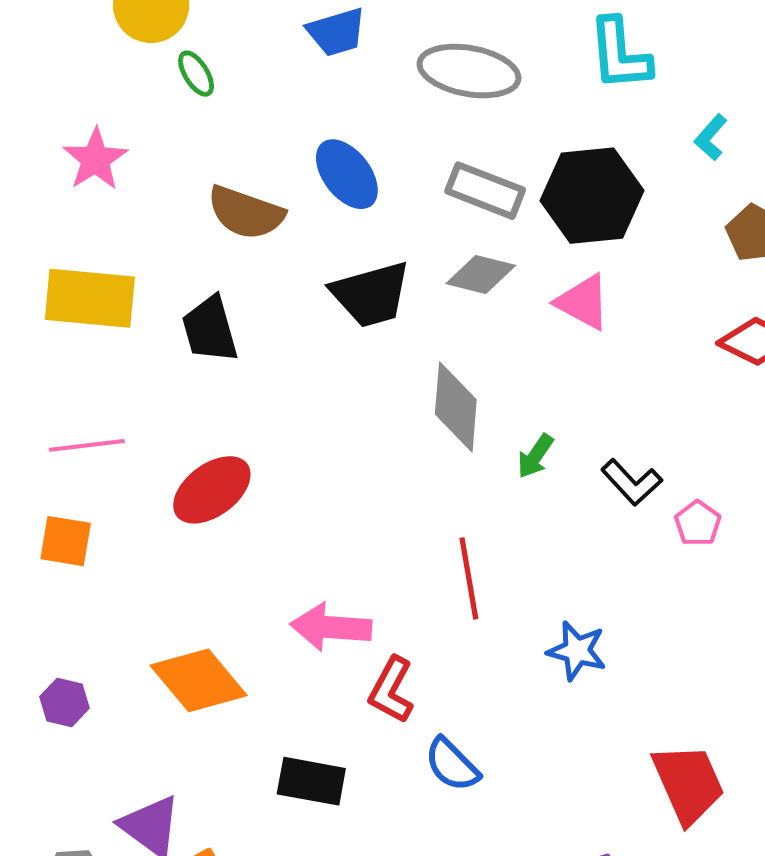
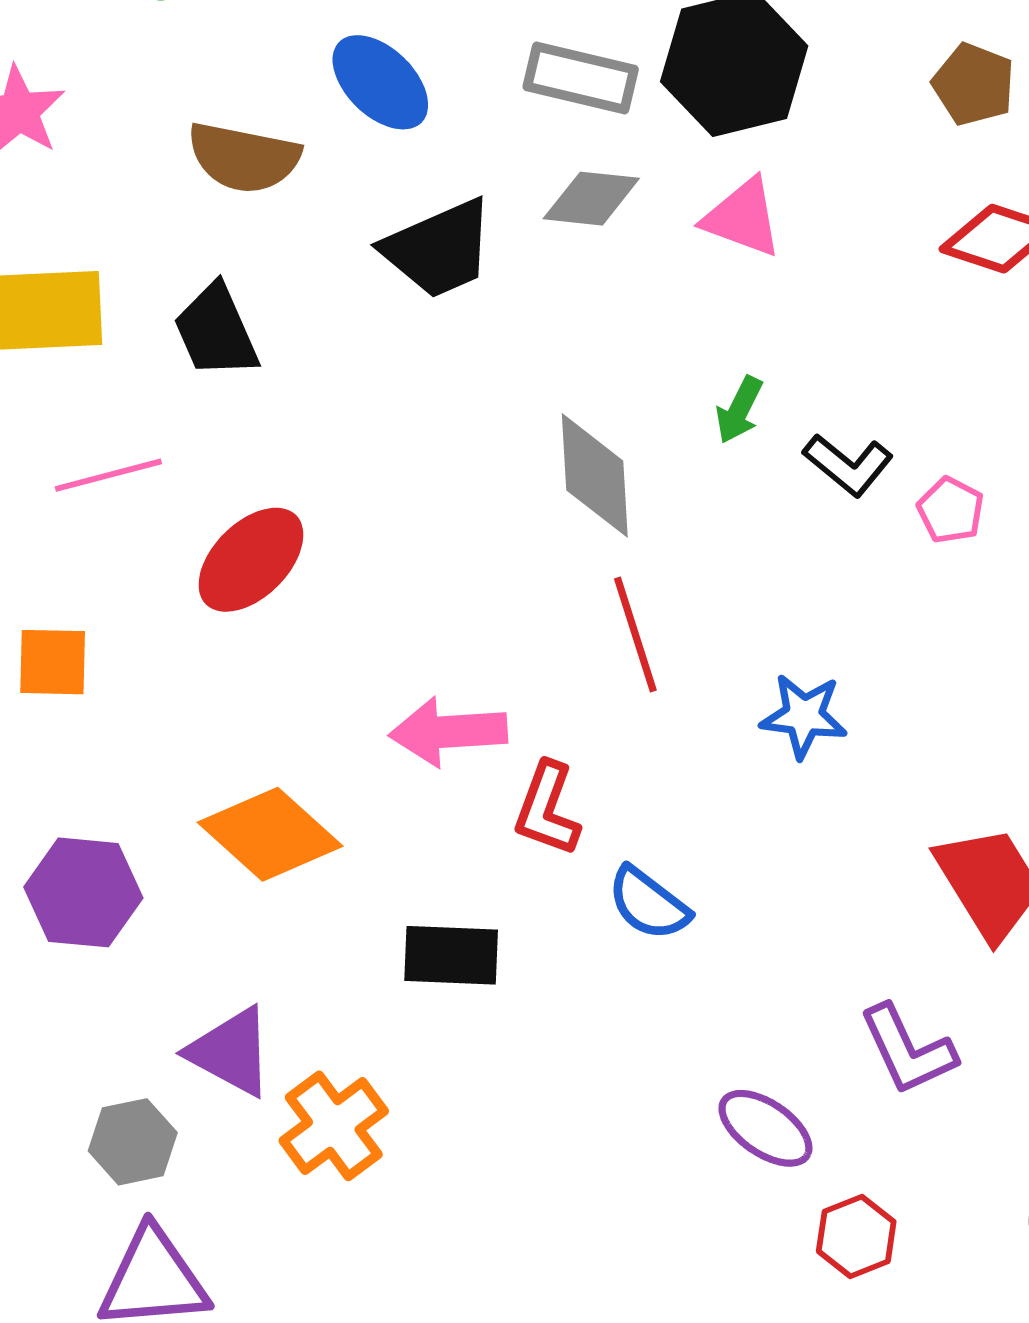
gray diamond: (456, 407) -> (595, 475), moved
pink line: (87, 445) -> (108, 475), moved
green arrow: (535, 456) -> (739, 410), moved
purple hexagon: (65, 702) -> (83, 892), size x1.6

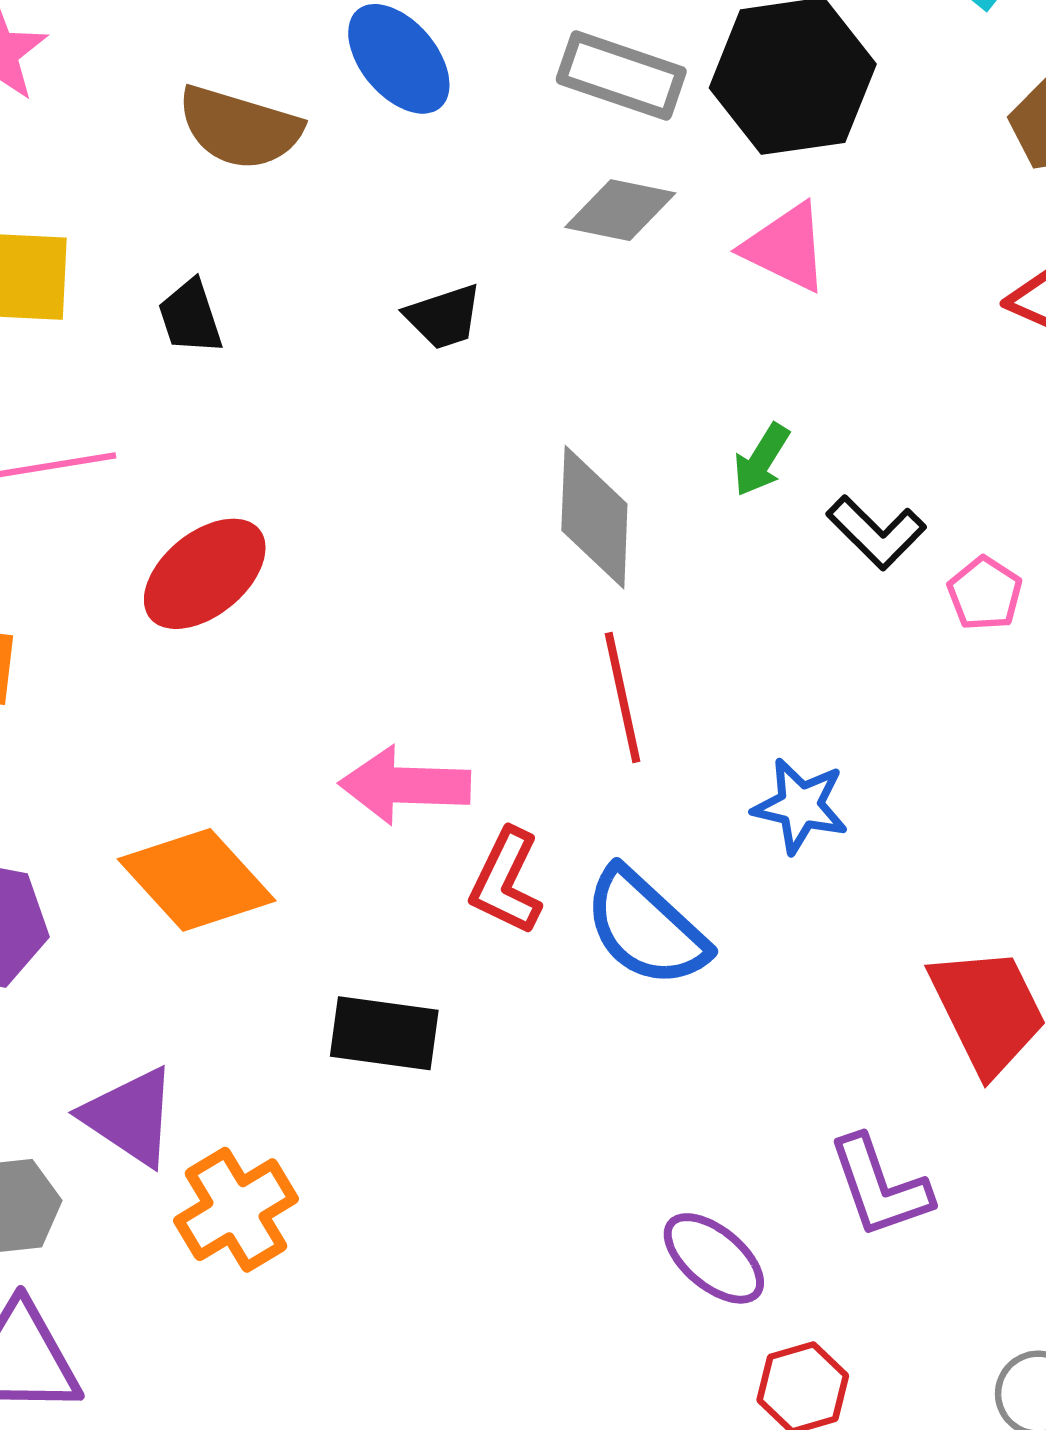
black trapezoid: (439, 249) -> (444, 317), moved, size x0.6
black trapezoid: (216, 331) -> (190, 317), size x0.7
blue semicircle: (648, 904) -> (646, 928), moved, size x1.4

